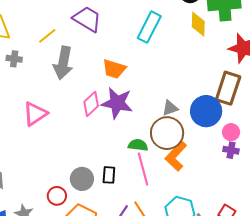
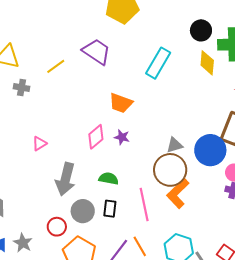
gray arrow: (63, 63) -> (65, 179), moved
purple star: (117, 103) -> (122, 137), size x0.5
pink triangle: (35, 114) -> (39, 144), size x0.6
green semicircle: (138, 145) -> (109, 179), moved

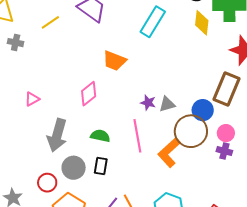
purple star: (122, 137) -> (148, 103), moved
blue circle: (210, 150) -> (203, 110), size x0.7
brown circle: (170, 170) -> (191, 131), moved
pink line: (144, 205) -> (137, 136), moved

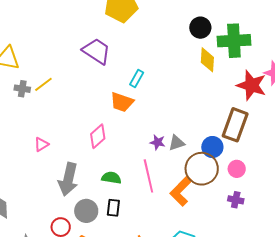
yellow line: (50, 22) -> (43, 84), moved
cyan rectangle: (153, 22) -> (137, 78), moved, size x0.6
purple cross: (224, 151) -> (236, 200), moved

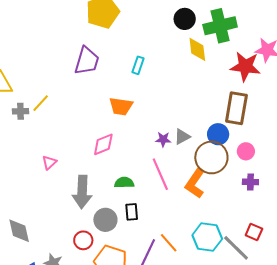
purple trapezoid: (97, 51) -> (87, 61), turned 84
cyan rectangle: (137, 78) -> (138, 65), moved
pink diamond: (98, 136) -> (103, 144), turned 30

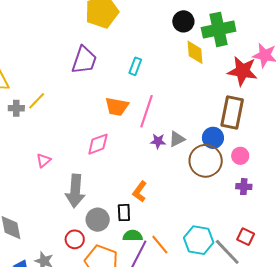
pink line: (160, 174) -> (146, 111), moved, turned 40
green semicircle: (124, 183) -> (133, 236), moved
orange L-shape: (195, 183) -> (140, 192), moved, size x0.7

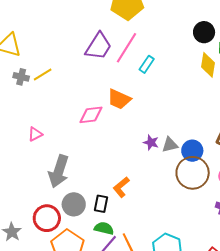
pink line: (146, 111) -> (127, 48), moved
blue circle: (213, 138) -> (192, 151), moved
pink diamond: (98, 144) -> (91, 115), moved
red circle: (75, 239) -> (47, 218), size x1.4

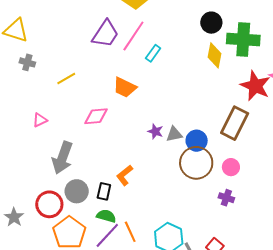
yellow line: (43, 75) -> (66, 78), moved
pink diamond: (91, 115) -> (96, 116), moved

